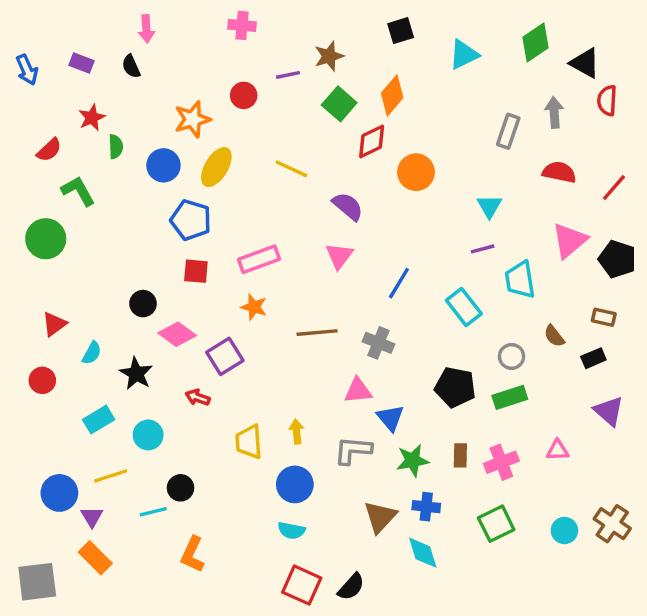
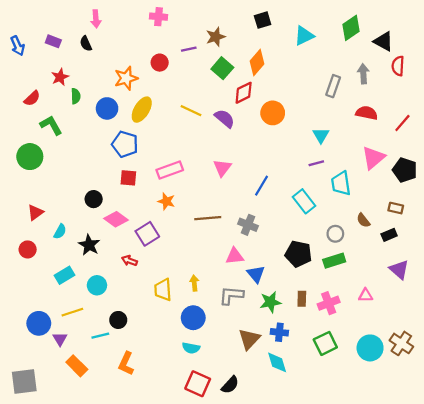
purple semicircle: (348, 206) -> (225, 119), moved
cyan circle: (564, 531) -> (370, 348), size x1.5
orange rectangle: (95, 558) -> (77, 366), moved

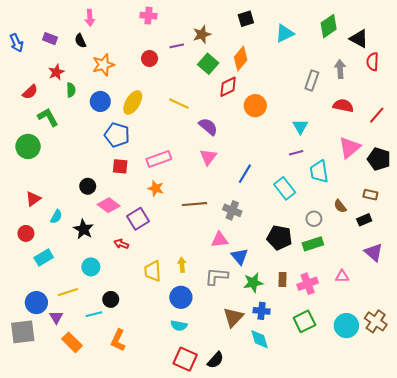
orange star: (126, 78) -> (103, 65), moved
purple semicircle: (225, 119) -> (208, 127), moved
cyan rectangle: (65, 275) -> (44, 257), moved
gray square: (24, 382) -> (23, 332), moved

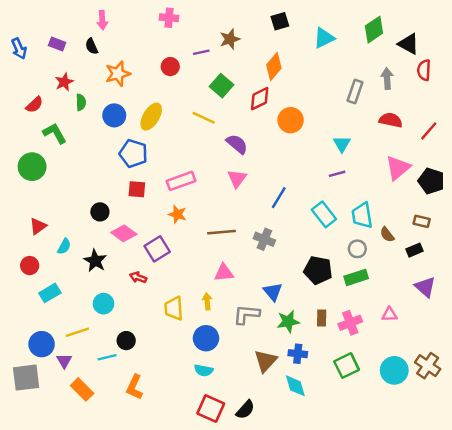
green square: (208, 64) -> (221, 86), moved
cyan trapezoid: (319, 172) -> (362, 215), moved
pink triangle: (220, 240) -> (224, 273), moved

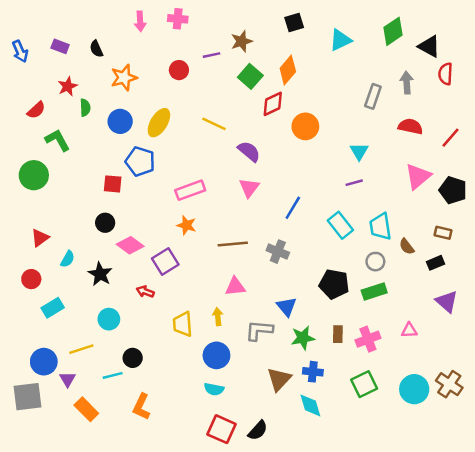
pink arrow: (102, 20) -> (140, 21), moved
green square: (221, 86) -> (250, 76), moved
red square: (137, 189) -> (113, 184), moved

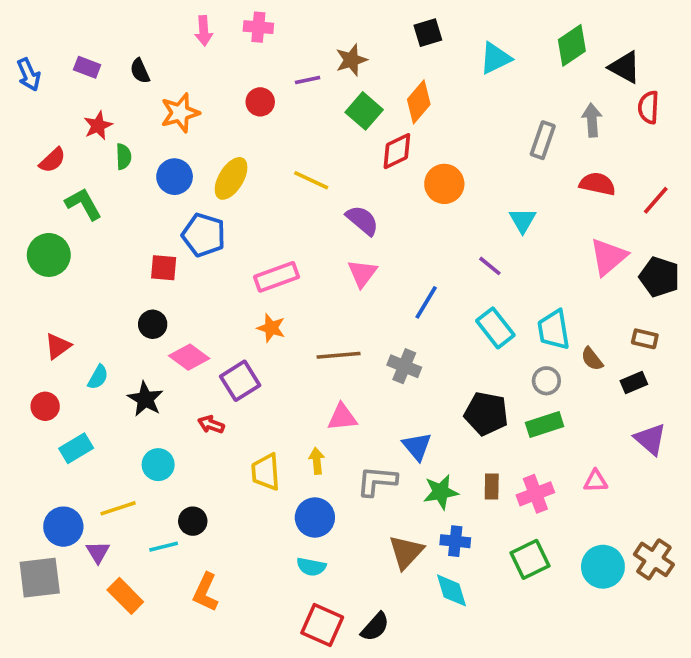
purple line: (354, 183) -> (490, 266), moved, turned 54

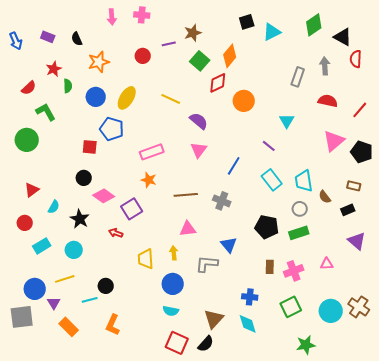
black square: (428, 33) -> (247, 22), moved
cyan circle: (158, 465) -> (74, 250), moved
green star: (441, 492) -> (306, 345), moved
brown triangle: (406, 552) -> (214, 319), moved

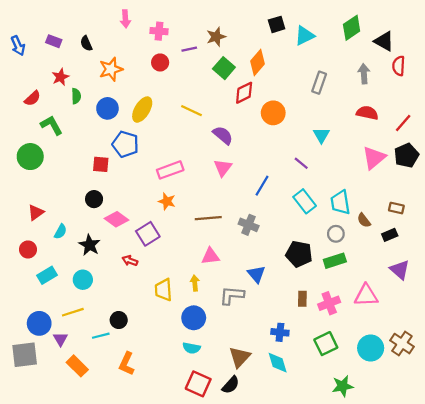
pink cross: (142, 15) -> (159, 31), moved
gray rectangle: (298, 77) -> (319, 83), moved
black pentagon: (362, 152) -> (406, 155), moved, turned 30
pink triangle: (327, 264) -> (366, 295), size x1.6

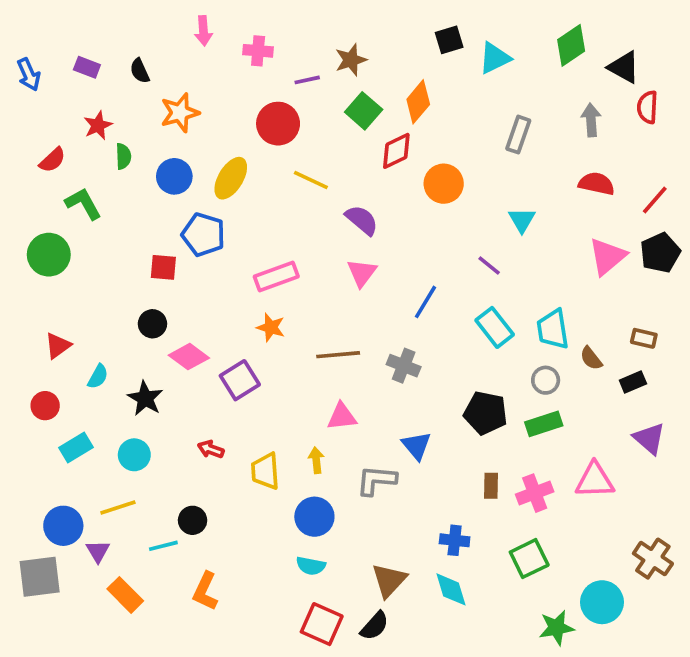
red circle: (160, 62) -> (278, 124), moved, size x1.5
red arrow: (130, 261) -> (211, 449), moved
cyan circle: (371, 348) -> (602, 602), moved

